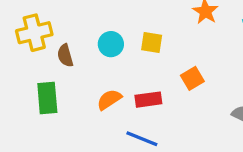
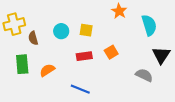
orange semicircle: (109, 100) -> (47, 70), moved
red rectangle: (148, 100) -> (84, 56), moved

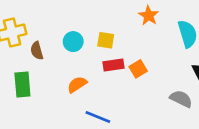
red rectangle: (84, 56) -> (113, 65), moved
orange semicircle: (47, 70) -> (77, 84), moved

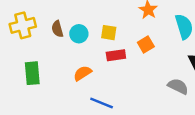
brown semicircle: (37, 51) -> (57, 29), moved
orange square: (138, 69) -> (146, 45), moved

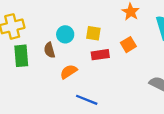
brown semicircle: (57, 29) -> (49, 50), moved
green rectangle: (32, 73) -> (21, 56), moved

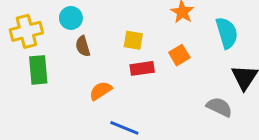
cyan circle: (65, 34) -> (71, 18), moved
brown semicircle: (49, 50) -> (83, 46), moved

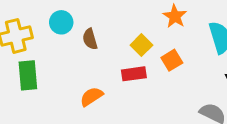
yellow square: (133, 40) -> (141, 45), moved, turned 36
brown semicircle: (83, 46) -> (90, 39), moved

